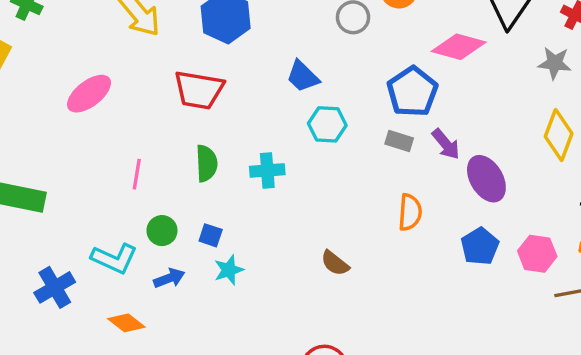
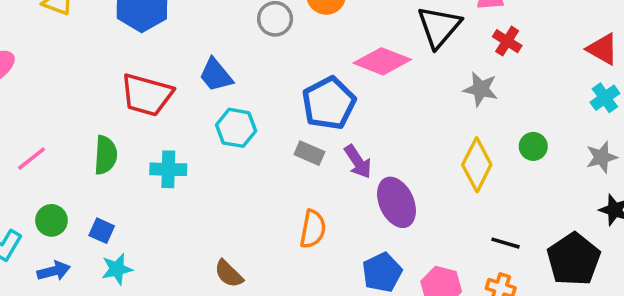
red trapezoid: (199, 90) -> (147, 95), moved
pink line: (137, 174) -> (31, 159), turned 36

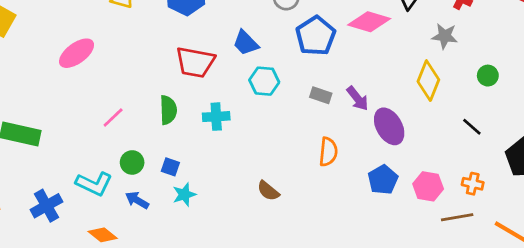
blue pentagon: (329, 103) -> (316, 36), moved
yellow diamond: (477, 165) -> (428, 81), moved
black line: (505, 243) -> (472, 127), moved, turned 30
blue arrow: (54, 271) -> (137, 200), turned -130

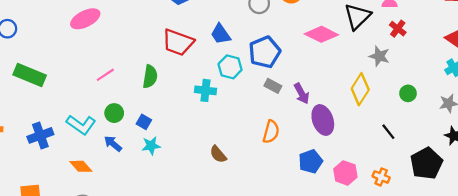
blue pentagon: (316, 36) -> (265, 52), moved
cyan cross: (216, 117) -> (206, 90), moved

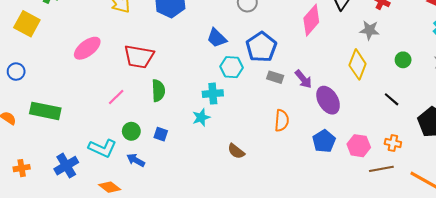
pink diamond: (321, 34) -> (311, 20), turned -64
red trapezoid: (178, 42) -> (139, 57), moved
cyan star: (151, 146) -> (201, 117), moved

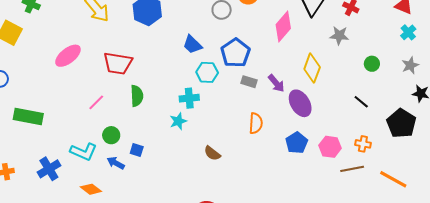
yellow diamond: (358, 64) -> (312, 68), moved
blue square: (161, 134) -> (137, 150), moved

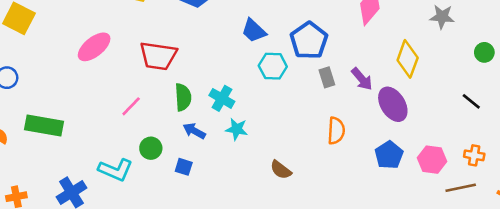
gray rectangle: (249, 82) -> (327, 77), turned 56
cyan cross: (189, 98) -> (222, 98), moved, turned 36
cyan star: (178, 121) -> (237, 129), turned 30
blue arrow: (116, 163) -> (194, 131), moved

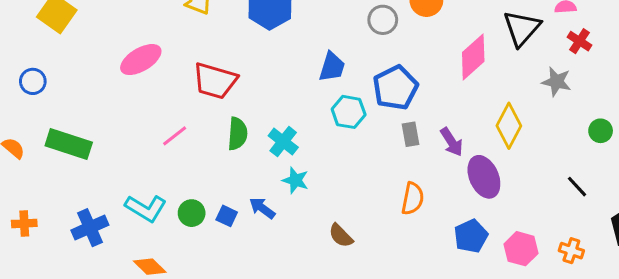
blue trapezoid: (254, 31) -> (332, 67), turned -124
blue arrow: (194, 131) -> (262, 208), moved
green circle: (151, 148) -> (192, 213), moved

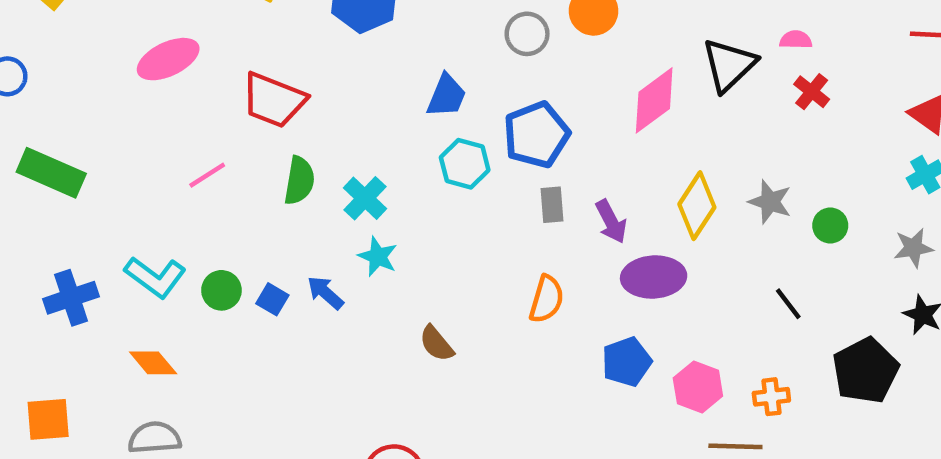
gray star: (556, 82) -> (770, 202), moved
purple ellipse: (484, 177) -> (654, 277), turned -75
orange cross: (571, 251) -> (771, 397), turned -30

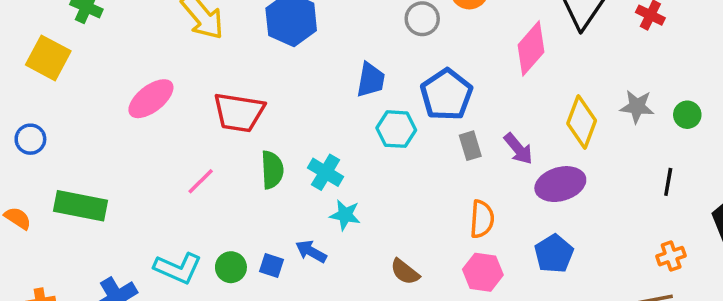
black line: (788, 304) -> (668, 182), turned 60
pink hexagon: (698, 387) -> (483, 272), moved

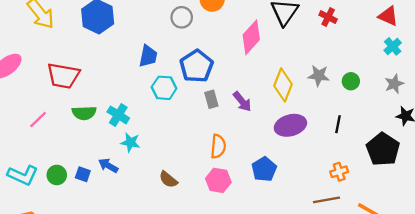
green semicircle: (272, 170) -> (84, 113), turned 90
purple ellipse: (560, 184) -> (290, 125), moved

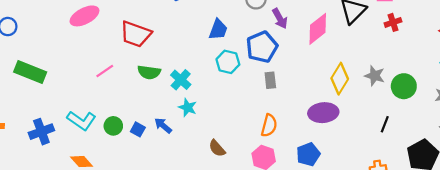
red cross: (328, 17) -> (393, 22), turned 35
green circle: (351, 81) -> (404, 86), size x1.5
purple arrow: (242, 102) -> (280, 18), moved
purple ellipse: (290, 125) -> (323, 113), moved

